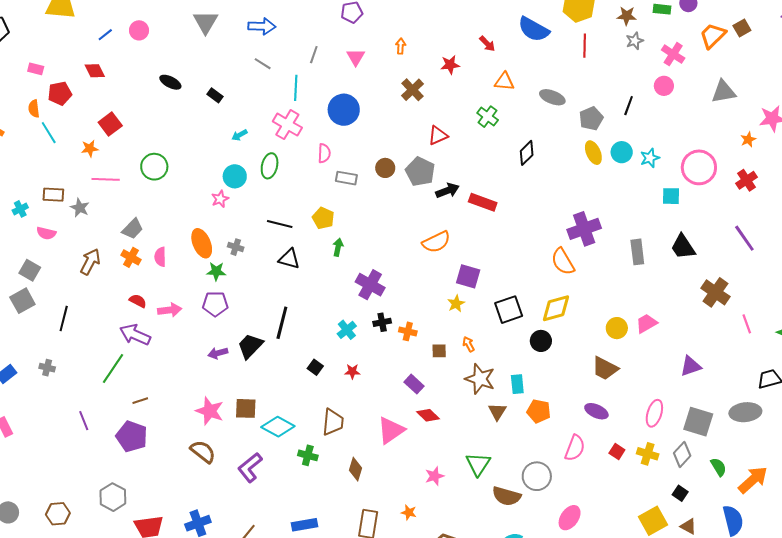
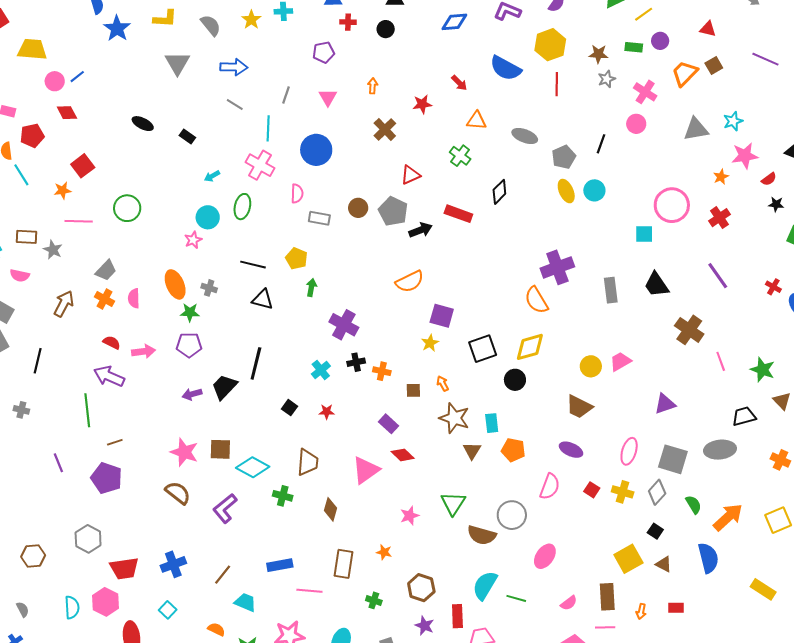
pink circle: (139, 30) -> (55, 81), moved
cyan star: (650, 158) -> (733, 121), moved
red rectangle: (483, 202) -> (458, 214), moved
green line: (113, 368) -> (87, 410), turned -40

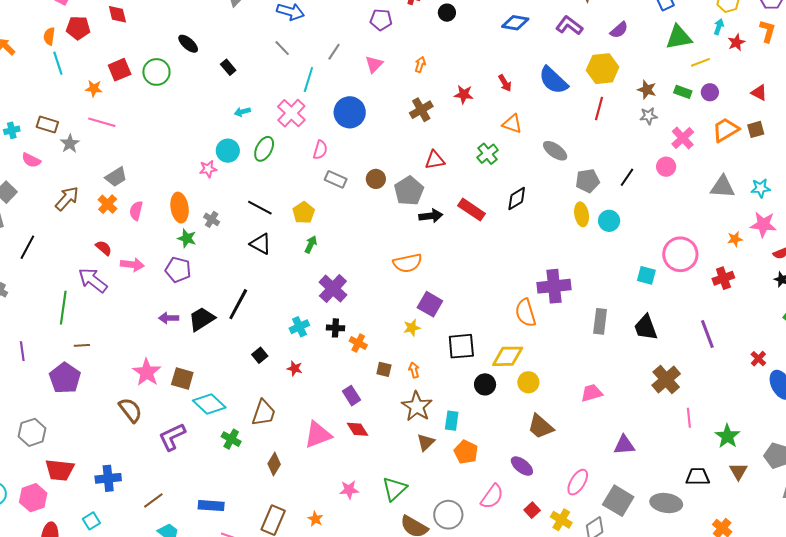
green circle: (127, 208) -> (156, 72), moved
yellow circle: (591, 366) -> (528, 382), moved

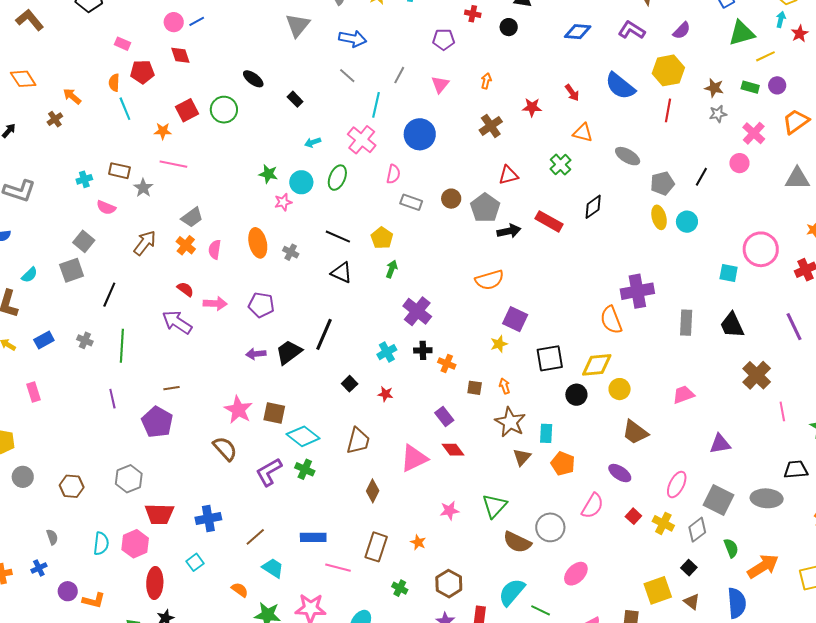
green star: (187, 238) -> (268, 174), moved
green line: (63, 308) -> (122, 346), moved
green cross: (231, 439) -> (305, 469), moved

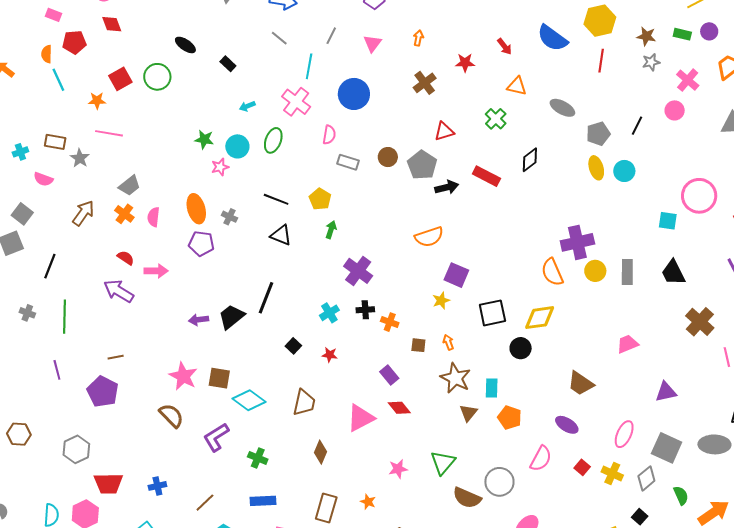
purple pentagon: (261, 305) -> (201, 244), moved
yellow circle: (620, 389) -> (595, 271), moved
green cross: (305, 469) -> (258, 458), moved
brown hexagon: (72, 486) -> (19, 434), moved
blue cross: (208, 518) -> (157, 486), size x0.7

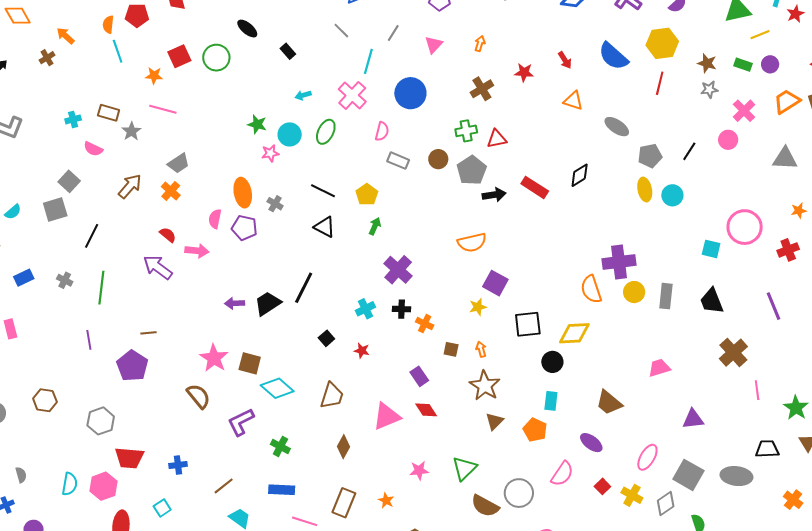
green cross: (496, 119) -> (466, 131), moved, turned 30
pink semicircle: (153, 217) -> (215, 219), moved
cyan rectangle: (492, 388) -> (551, 401), moved

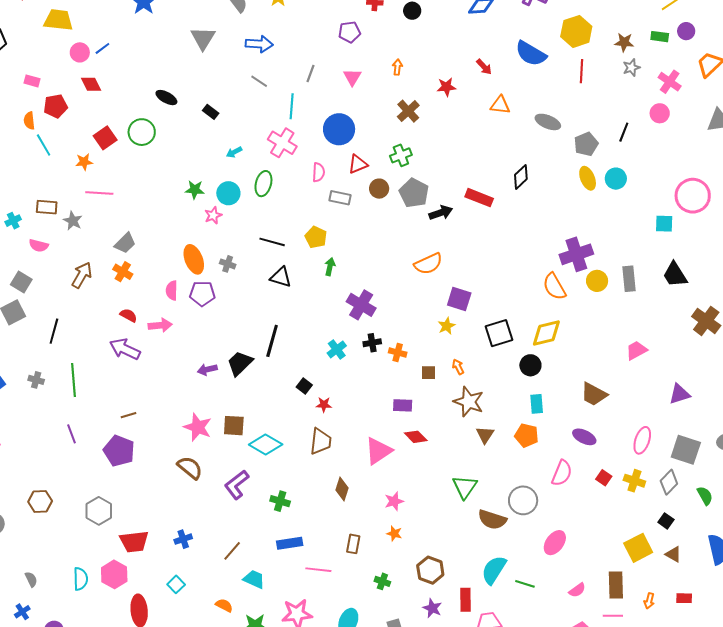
red triangle: (497, 139) -> (358, 164), moved
red star: (362, 351) -> (324, 405), moved
purple rectangle: (419, 376) -> (403, 405), turned -42
pink star: (419, 471) -> (394, 501), moved
brown rectangle: (344, 503) -> (353, 544), size x0.7

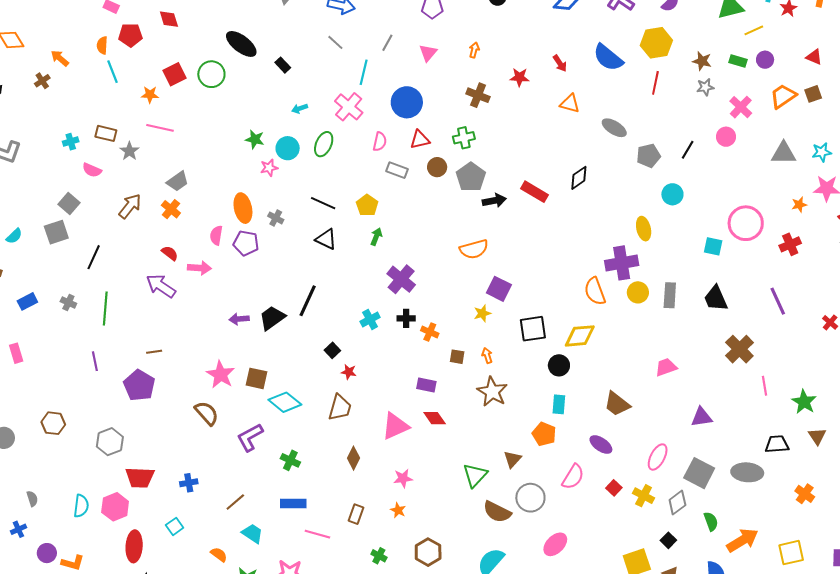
black ellipse: (166, 98) -> (241, 44), size x1.5
brown cross: (408, 111) -> (478, 95), turned -35
yellow ellipse: (588, 178) -> (644, 229), moved
brown triangle: (485, 435) -> (512, 459), moved

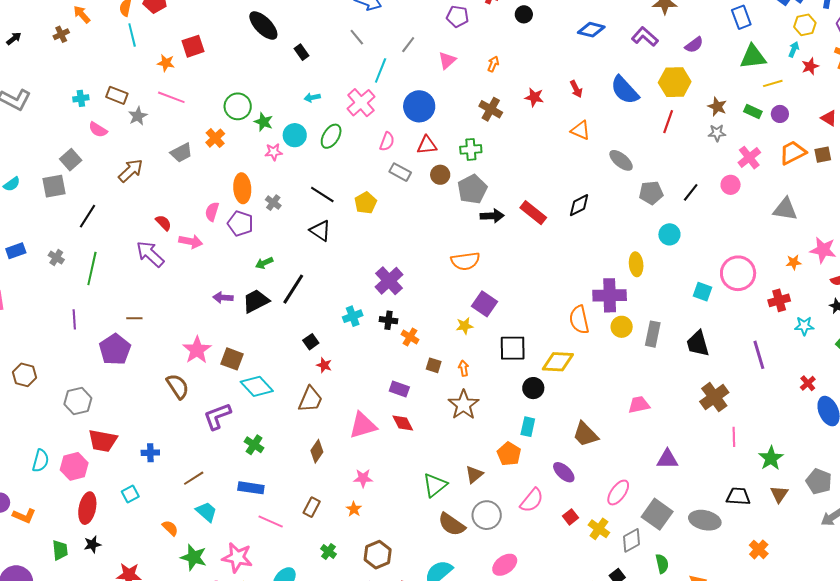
green circle: (211, 74) -> (238, 106), moved
cyan star: (822, 152) -> (804, 326), moved
orange cross: (171, 209) -> (215, 138), moved
green arrow: (376, 237) -> (264, 263), moved, turned -144

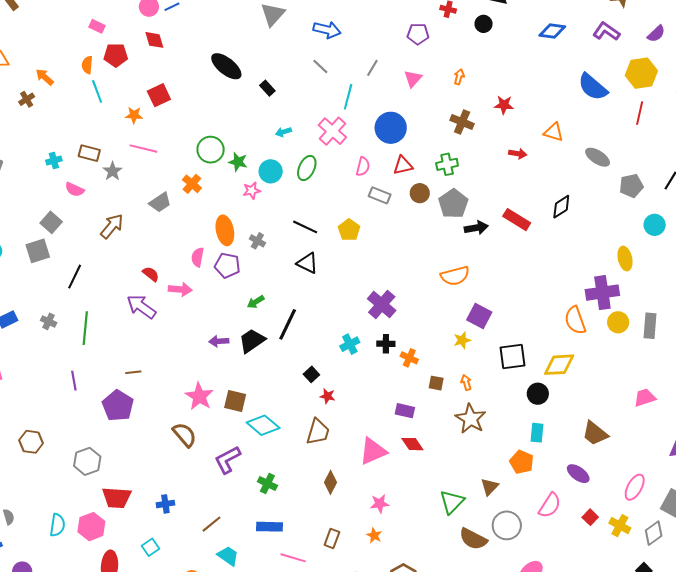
red arrow: (576, 89) -> (518, 154), moved, turned -48

